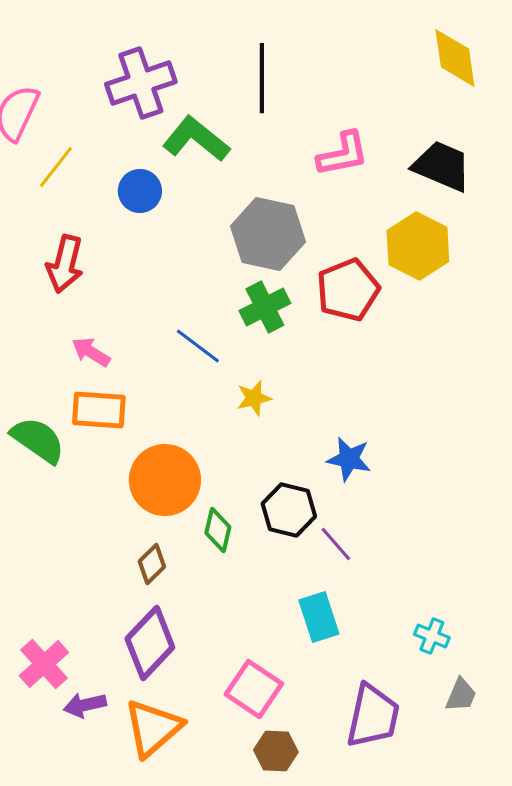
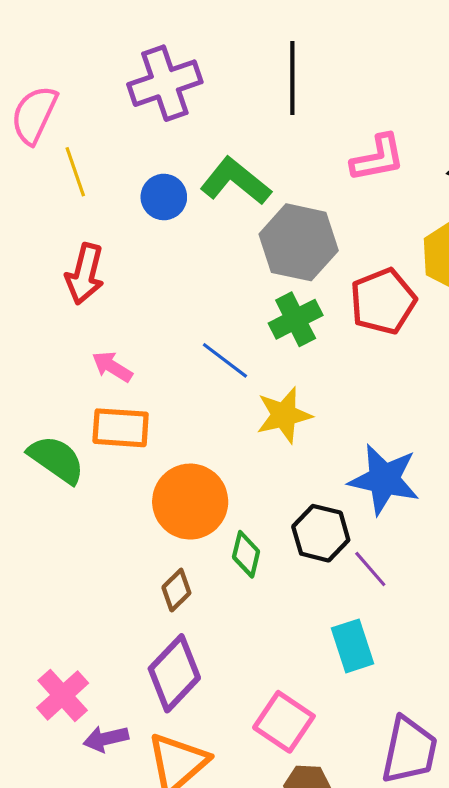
green L-shape: (196, 139) -> (235, 181), moved
yellow line: (56, 167) -> (75, 172), turned -57
yellow star: (254, 398) -> (284, 415), size x1.5
blue star: (349, 459) -> (384, 479), size x1.5

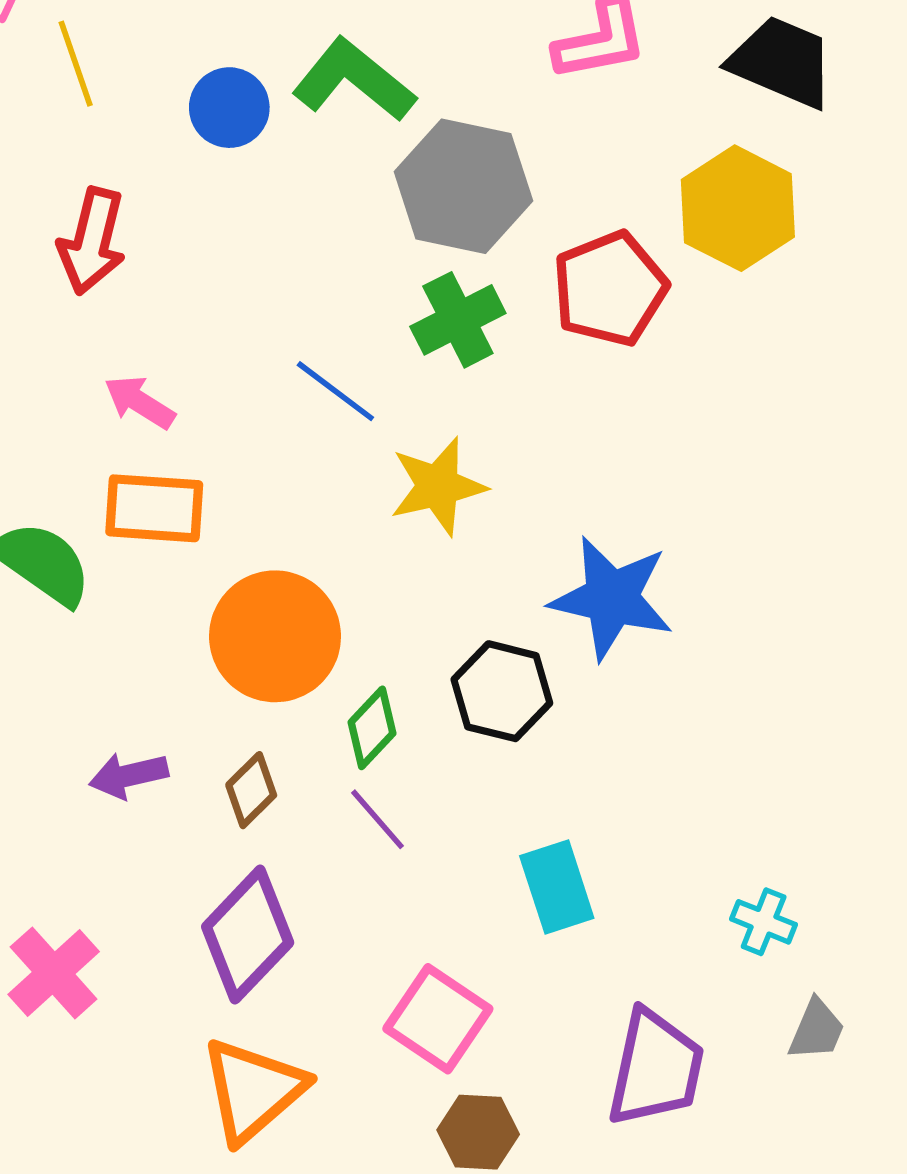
green diamond: (246, 554) -> (372, 728), turned 30
purple line: (370, 569) -> (377, 819), moved
purple arrow: (106, 739) -> (129, 775), moved

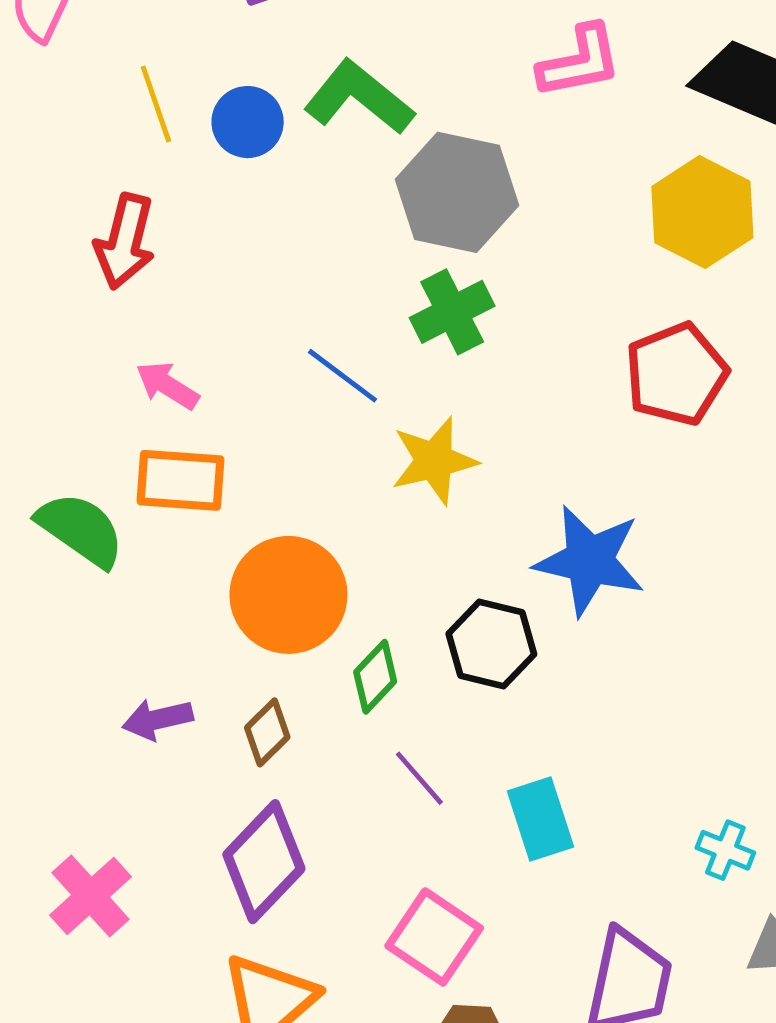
yellow line: (76, 64) -> (156, 104), moved
red pentagon: (610, 289) -> (676, 374), moved
purple line: (377, 819) -> (419, 778), moved

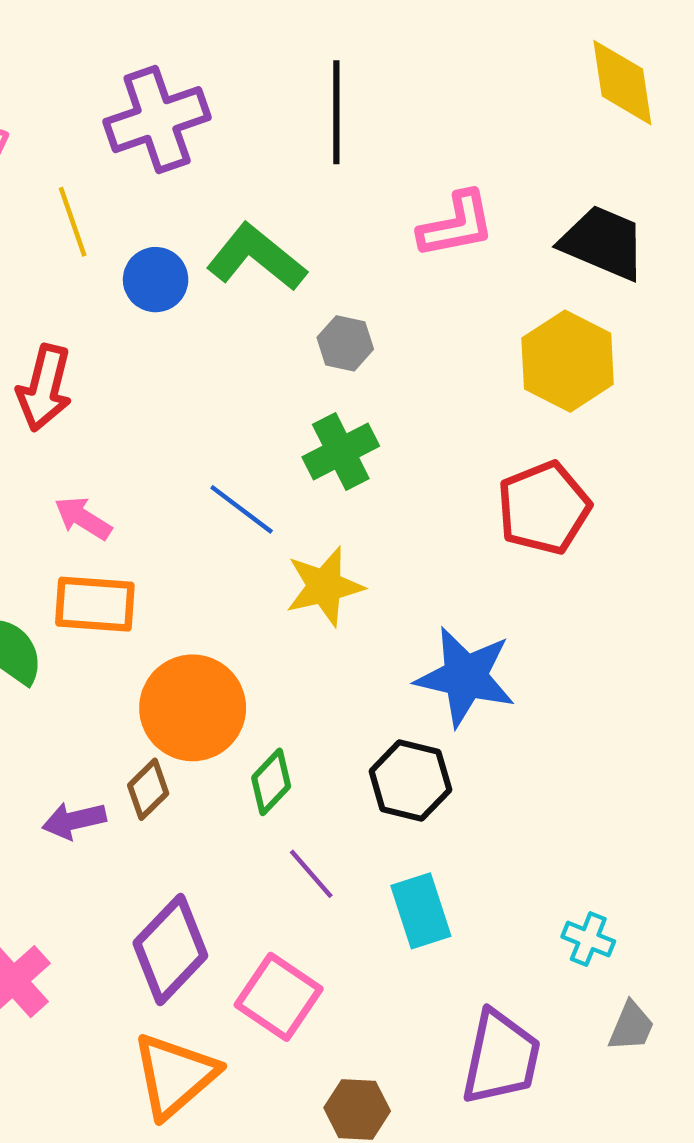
yellow line: (156, 104) -> (73, 222), moved
gray hexagon: (457, 192) -> (345, 343), size x0.5
black hexagon: (491, 644) -> (410, 780), moved
brown diamond: (267, 732) -> (148, 789), moved
pink square: (434, 937) -> (279, 997), moved

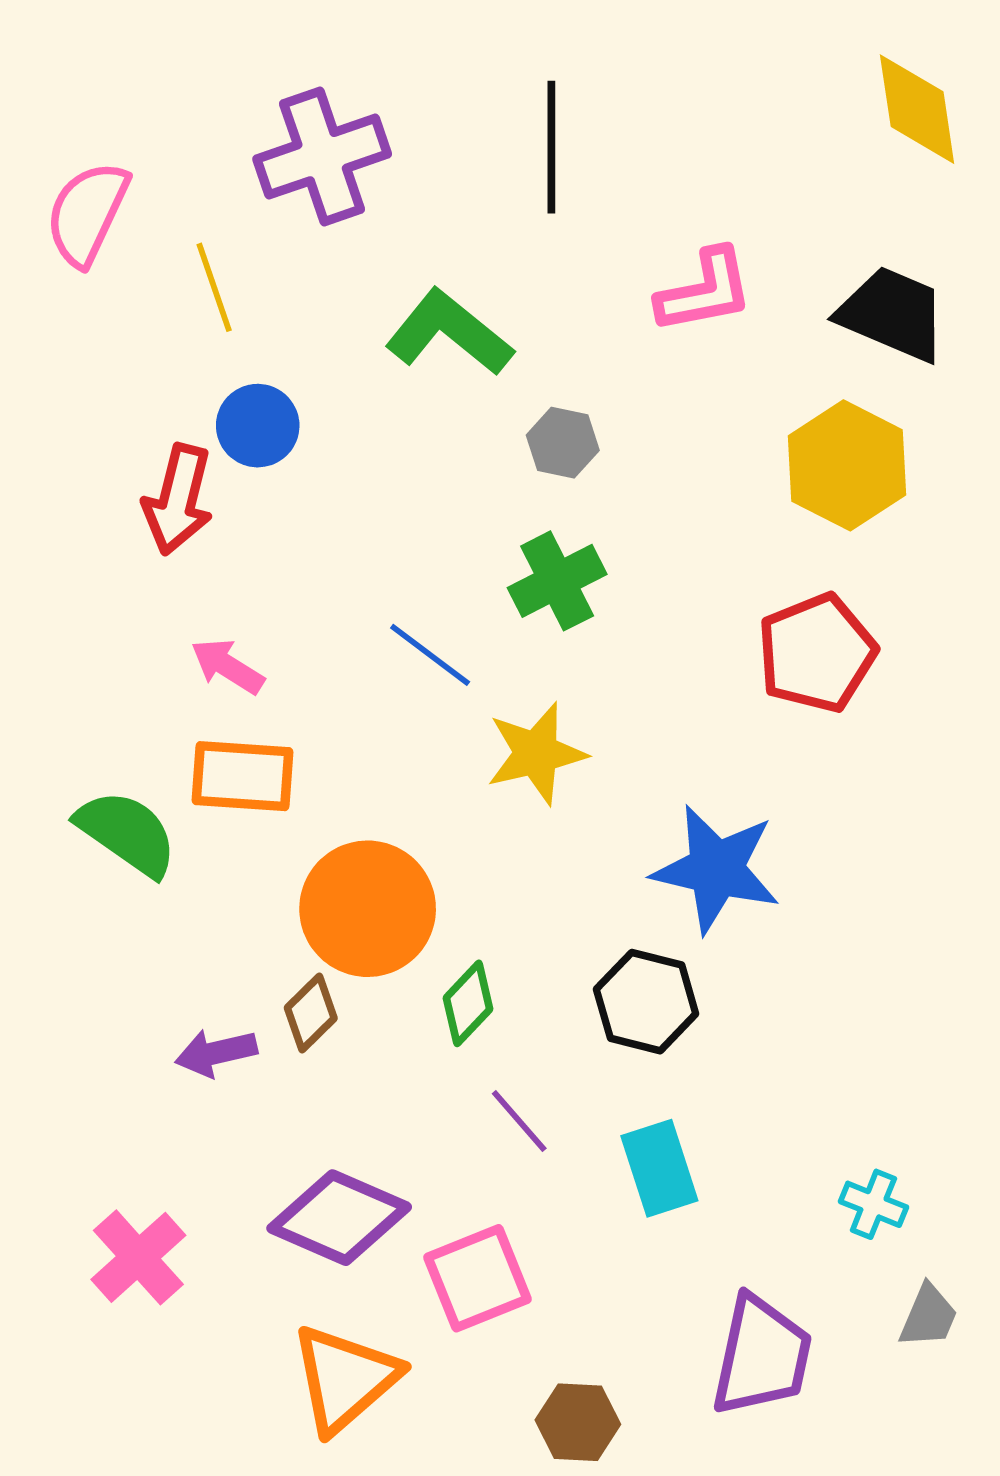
blue circle: (156, 280) -> (258, 426), moved
purple diamond: (170, 949) -> (339, 1218), turned 70
pink square: (279, 997) -> (477, 1278), turned 34

